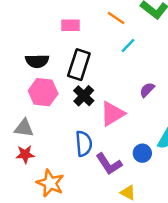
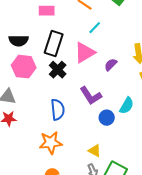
pink triangle: (112, 114) -> (85, 53), moved
purple L-shape: (109, 164) -> (91, 96), moved
orange star: (50, 183) -> (51, 143), moved, turned -30

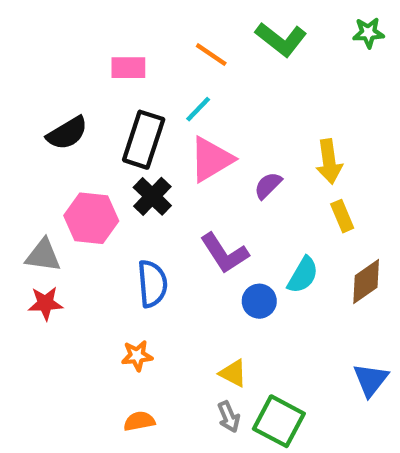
cyan line: (95, 28) -> (198, 109), moved
black semicircle: (19, 41) -> (67, 133), turned -30
pink hexagon: (24, 67) -> (91, 218), moved
orange star: (51, 143) -> (137, 356), size x0.6

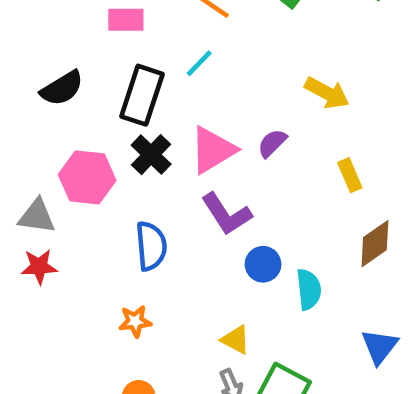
pink triangle: (211, 159) -> (213, 150), moved
yellow arrow: (329, 161) -> (327, 93), moved, turned -54
cyan semicircle: (303, 275) -> (309, 289), moved, turned -36

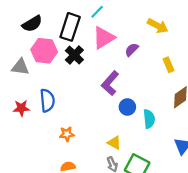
pink triangle: (213, 150) -> (104, 38), moved
pink hexagon: (87, 177) -> (44, 51), moved
purple L-shape: (226, 214) -> (110, 83), turned 75
gray triangle: (37, 216) -> (20, 67), moved
blue semicircle: (151, 246) -> (47, 100), moved

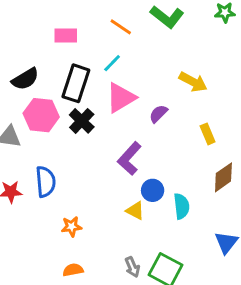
yellow triangle: (114, 143) -> (135, 211), moved

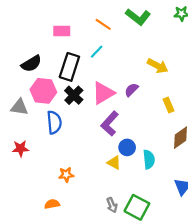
pink triangle: (121, 98) -> (103, 93), moved
blue semicircle: (46, 182) -> (54, 122), moved
orange semicircle: (73, 270) -> (52, 204), moved

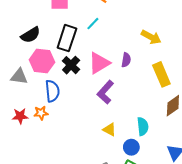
purple semicircle: (131, 90) -> (126, 60), turned 144
yellow rectangle: (168, 105) -> (161, 74), size x1.6
blue circle: (127, 147) -> (131, 147), moved
orange star: (66, 175) -> (41, 113), moved

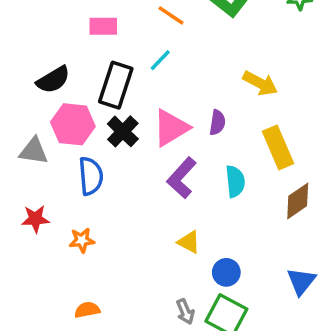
orange star: (41, 113) -> (82, 240), moved
cyan semicircle: (143, 126) -> (235, 181), moved

